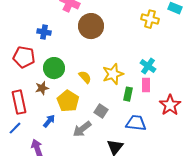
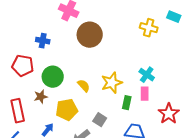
yellow pentagon: (68, 101) -> (67, 110), turned 30

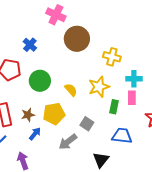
yellow cross: (149, 28) -> (112, 57), moved
blue cross: (43, 41) -> (30, 45), turned 32
cyan cross: (147, 75) -> (134, 79), turned -35
brown star: (41, 97) -> (28, 115), moved

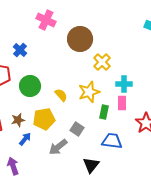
brown circle: (77, 39) -> (80, 39), moved
yellow cross: (112, 57) -> (102, 62), turned 30

